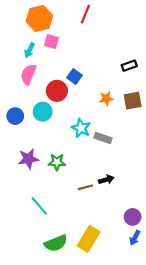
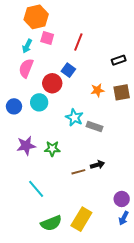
red line: (85, 14) -> (78, 42), moved

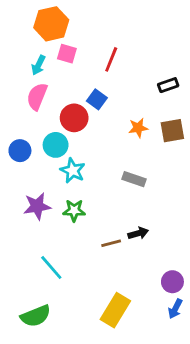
cyan star: (74, 117) -> (73, 171), moved
green semicircle: (51, 223) -> (36, 316), moved

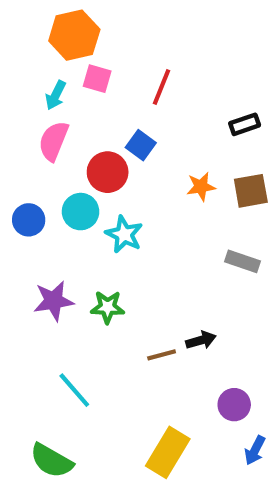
cyan star: (73, 171) -> (124, 234), moved
gray rectangle: (134, 179) -> (242, 261), moved
purple circle: (172, 282) -> (234, 405), moved
green semicircle: (36, 316) -> (51, 461), turned 52

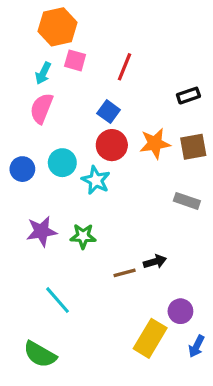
red circle: (108, 172) -> (112, 145), moved
orange star: (201, 187) -> (155, 143), size x1.4
yellow rectangle: (168, 452) -> (150, 338), moved

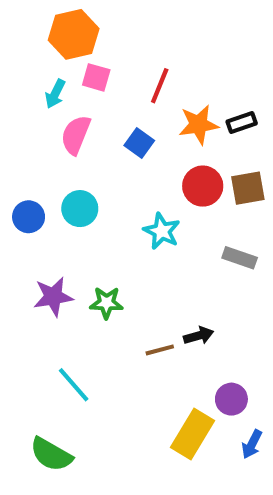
pink semicircle: (42, 108) -> (76, 135), moved
orange star: (155, 143) -> (199, 125), moved
red circle: (112, 145) -> (203, 186), moved
cyan star: (96, 180) -> (162, 231), moved

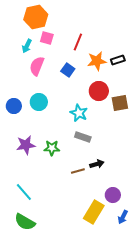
brown square: (248, 188) -> (120, 103), moved
gray rectangle: (240, 258) -> (83, 137), moved
cyan line: (74, 385) -> (24, 192), moved

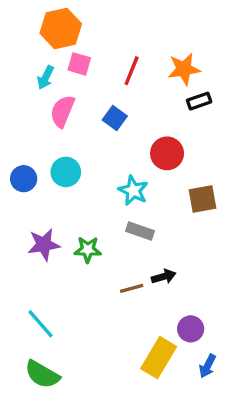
orange star: (97, 61) -> (184, 69), moved
brown square: (120, 103) -> (202, 199), moved

